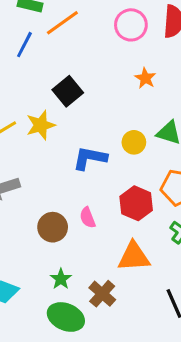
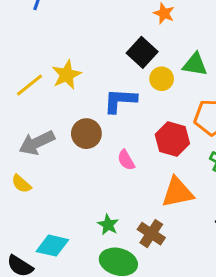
black square: (68, 91) -> (142, 52), moved
brown circle: (53, 227) -> (86, 134), moved

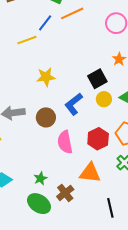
yellow line: (29, 85) -> (27, 40), moved
blue L-shape: (120, 101) -> (74, 104), turned -60
pink semicircle: (126, 160) -> (65, 142), size x1.6

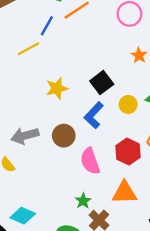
black square: (97, 79) -> (102, 83), moved
green star: (40, 178) -> (83, 201), moved

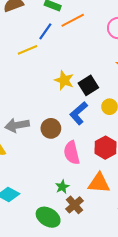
yellow star: (57, 88) -> (64, 80), moved, turned 30

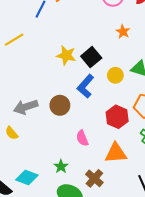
yellow line: (28, 50) -> (14, 40), moved
pink semicircle: (72, 153) -> (82, 138), moved, size x0.7
green star: (62, 187) -> (61, 166), moved

